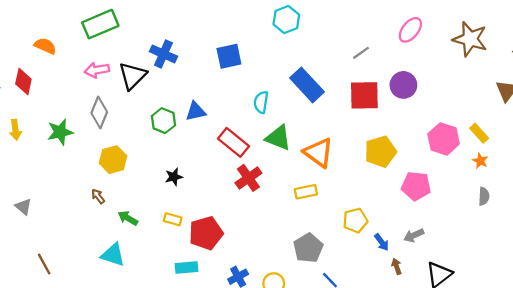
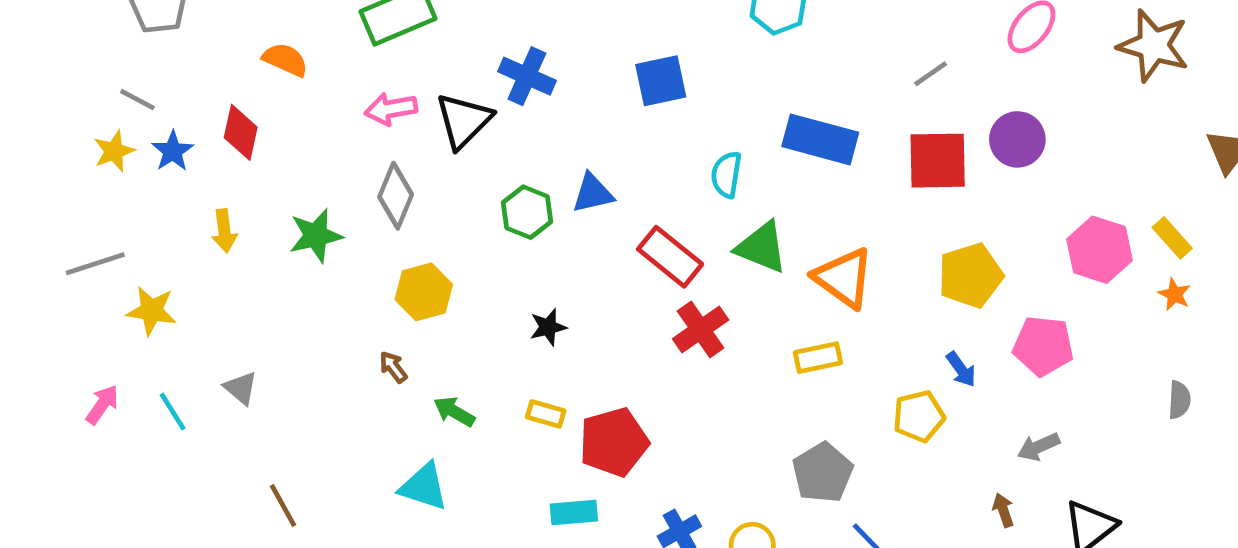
blue rectangle: (307, 85) -> (820, 139), turned -32
gray semicircle: (484, 196) -> (1179, 400), moved
blue arrow: (382, 242) -> (961, 369), moved

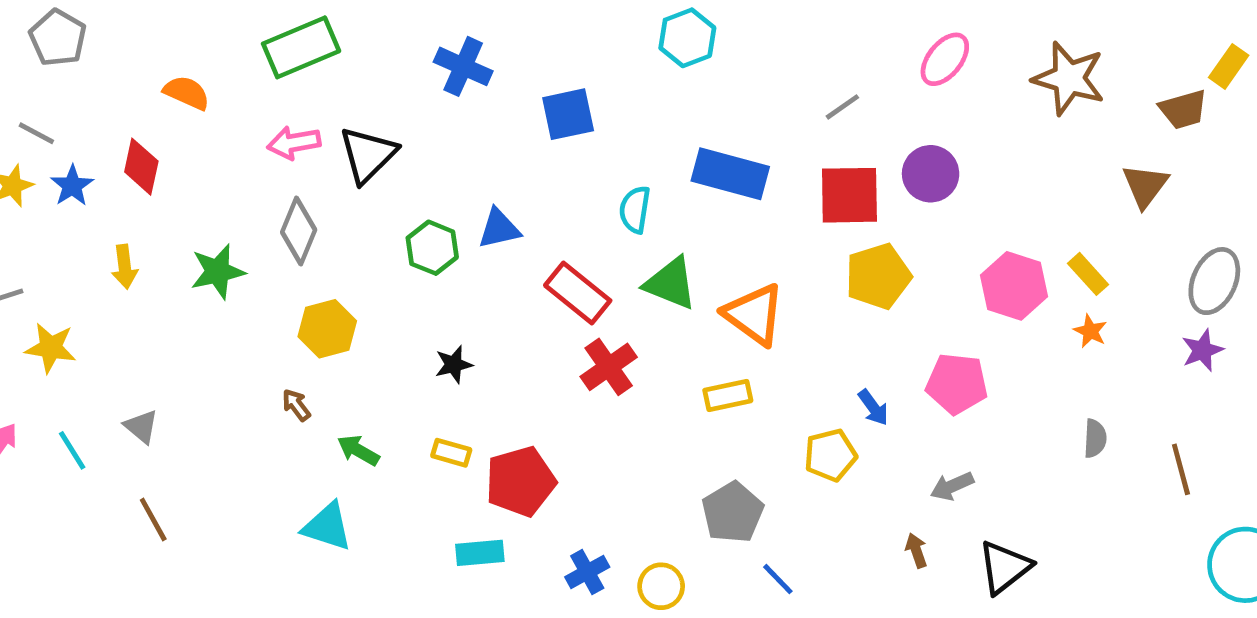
blue cross: (527, 76) -> (463, 66), moved
yellow pentagon: (970, 276) -> (878, 276), moved
brown line: (283, 505) -> (153, 520), moved

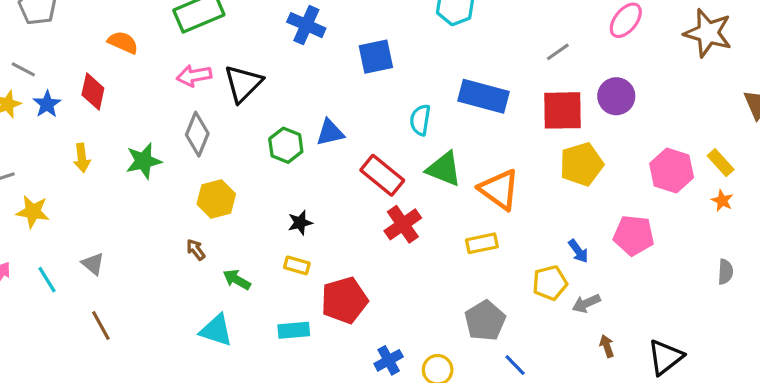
yellow rectangle: (451, 453) -> (297, 265), moved
gray arrow: (952, 486) -> (586, 303), moved
cyan rectangle: (480, 553) -> (294, 330), moved

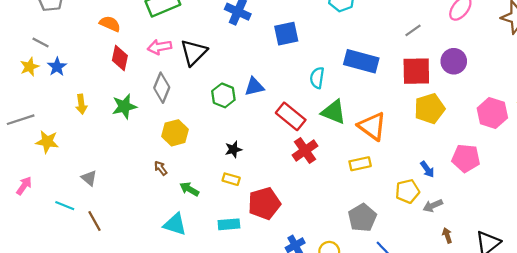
red diamond: (93, 91) -> (120, 58), moved
cyan line: (47, 280) -> (65, 206), moved, turned -36

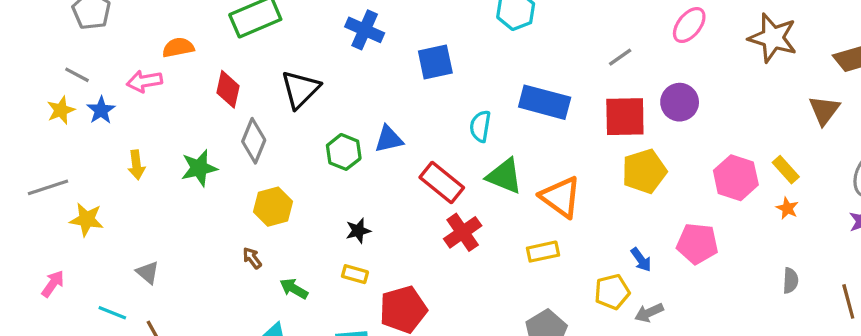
orange semicircle: (110, 24) -> (178, 48), turned -35
pink arrow: (160, 47) -> (144, 81), moved
red diamond: (120, 58) -> (228, 89), moved

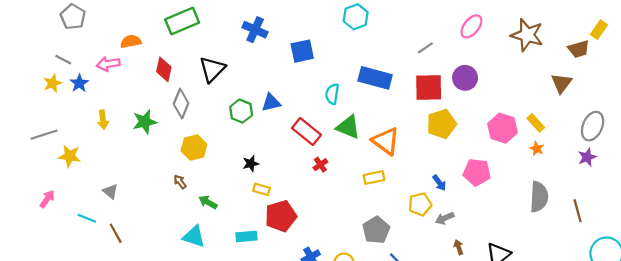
red cross: (463, 232) -> (320, 165), size x0.6
yellow rectangle: (355, 274) -> (261, 189), moved
gray semicircle: (790, 281) -> (539, 197), size x1.8

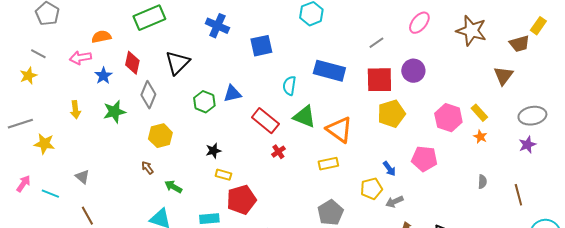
blue star: (79, 83) -> (103, 76), moved
gray ellipse: (593, 126) -> (532, 116), turned 56
gray semicircle: (539, 197) -> (482, 182), size x0.5
cyan line: (87, 218) -> (50, 194), moved

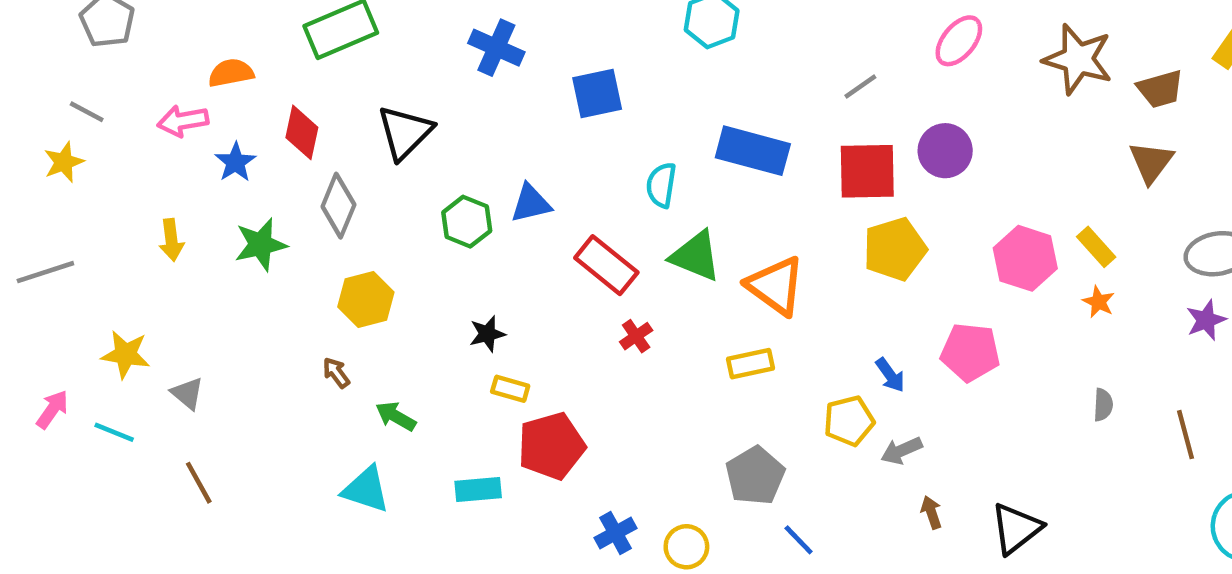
brown trapezoid: (519, 44) -> (1160, 89), moved
yellow star: (44, 144) -> (126, 354), moved

